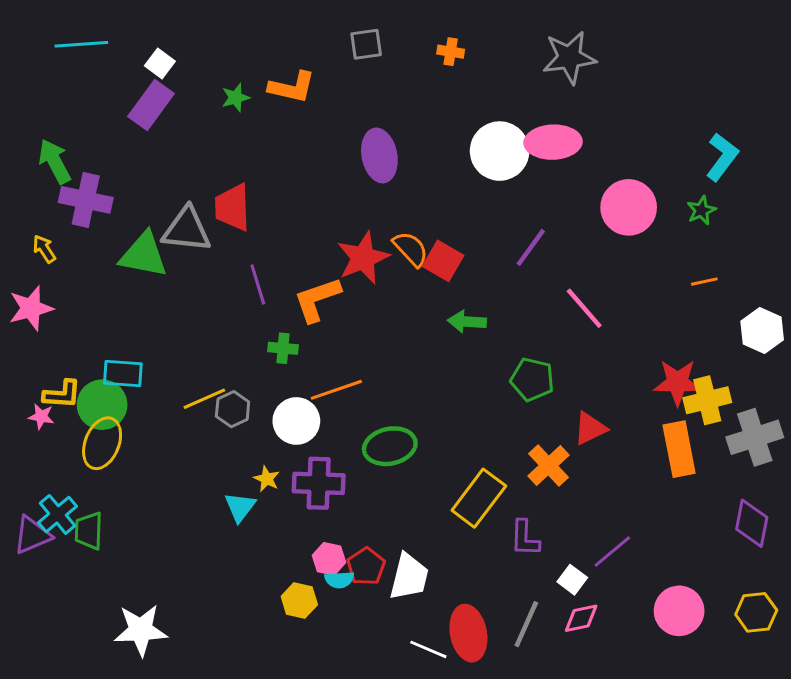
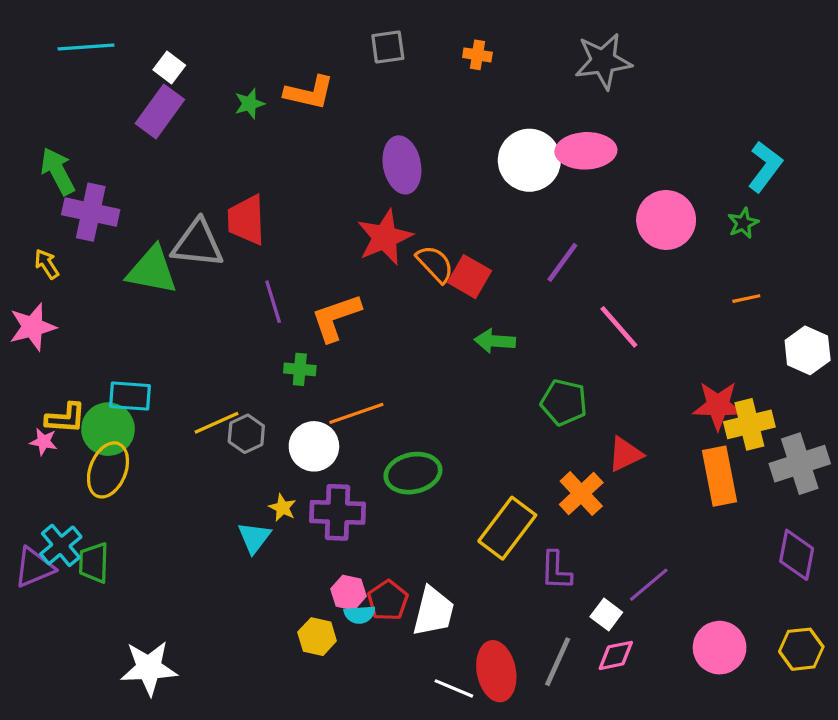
red star: (363, 258) -> (385, 237), moved

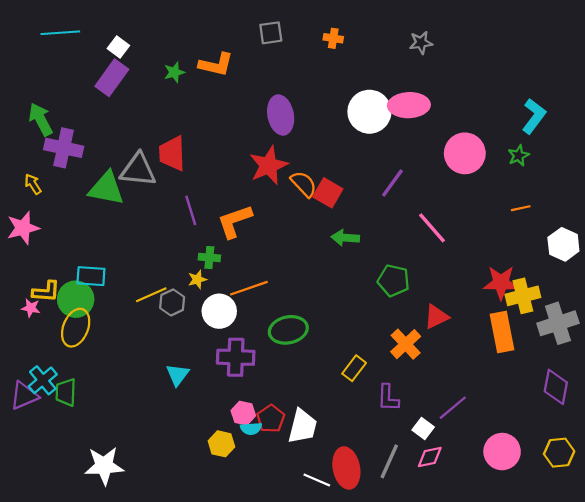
gray star: (603, 61) -> (421, 43), size x0.6
yellow star: (282, 508) -> (197, 279), moved, turned 30
yellow rectangle: (507, 528) -> (354, 368), size x0.6

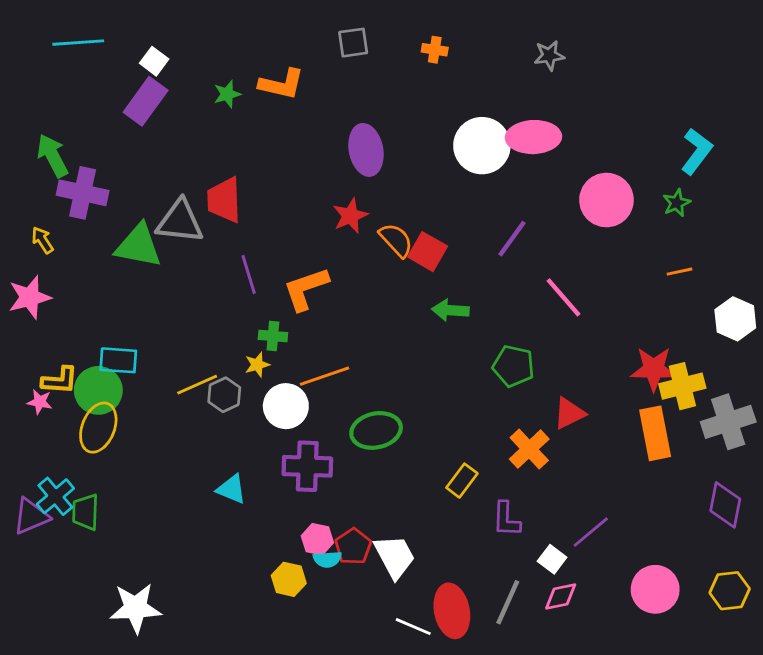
red star: (269, 165) -> (350, 216), size x0.7
cyan triangle: (178, 375) -> (231, 489), turned -45
white trapezoid: (303, 426) -> (395, 556), turned -42

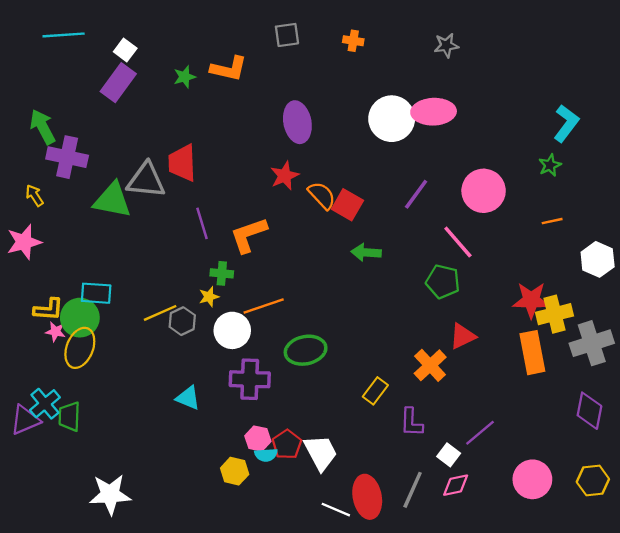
pink circle: (606, 200) -> (484, 191), moved
green pentagon: (513, 366) -> (443, 282), moved
pink star: (40, 402) -> (55, 332), moved

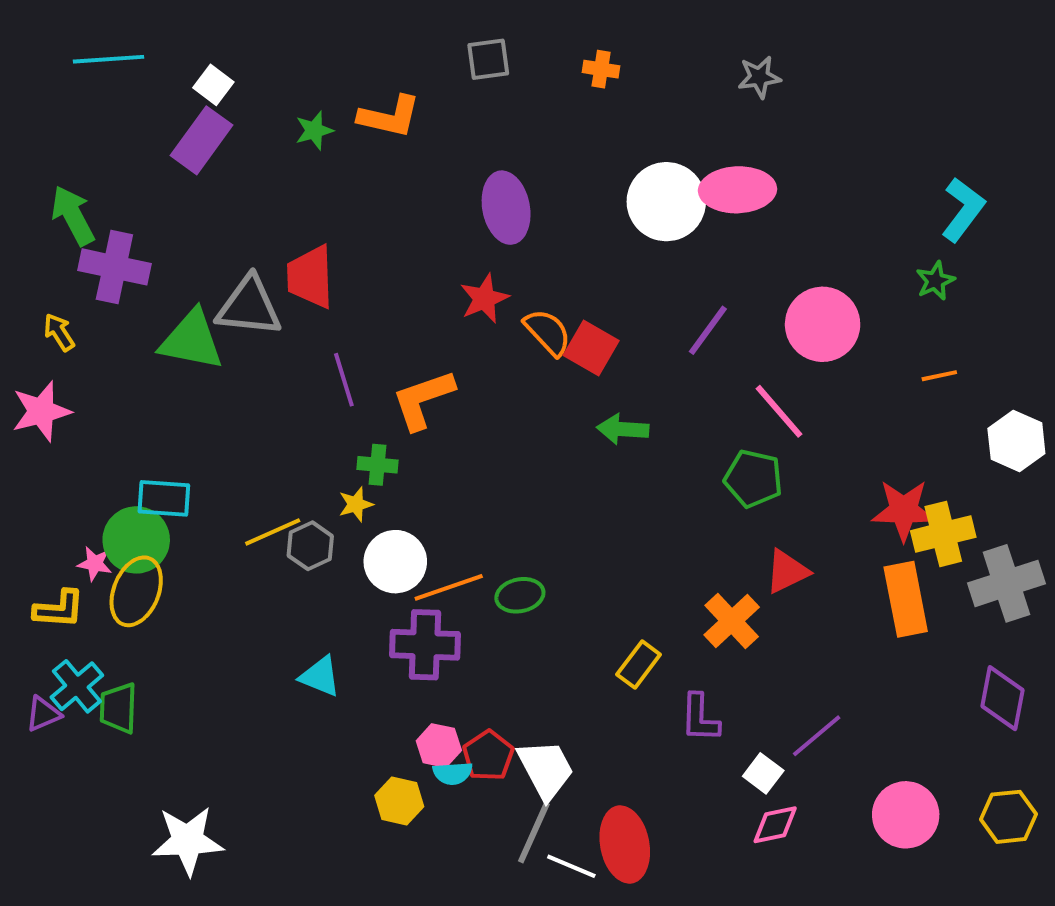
orange line: (264, 306) -> (449, 587), moved
yellow L-shape: (48, 309) -> (59, 609), moved
green ellipse: (306, 350) -> (520, 595), size x0.7
purple triangle: (25, 420) -> (43, 714), size x0.7
gray line: (413, 490) -> (534, 833), moved

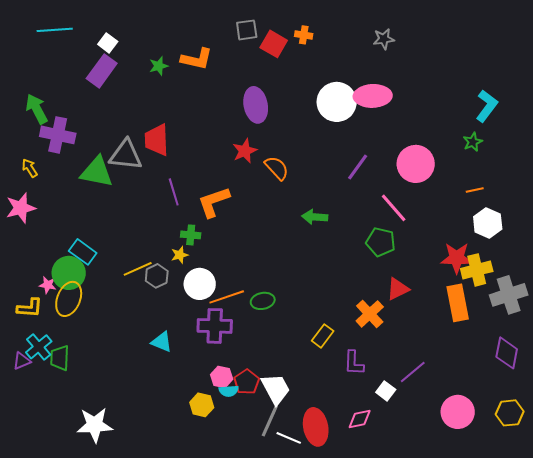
red square: (591, 348) -> (274, 44), moved
white hexagon: (1016, 441) -> (488, 223), moved
cyan rectangle: (164, 498) -> (83, 252), turned 32
pink diamond: (775, 825) -> (360, 419), moved

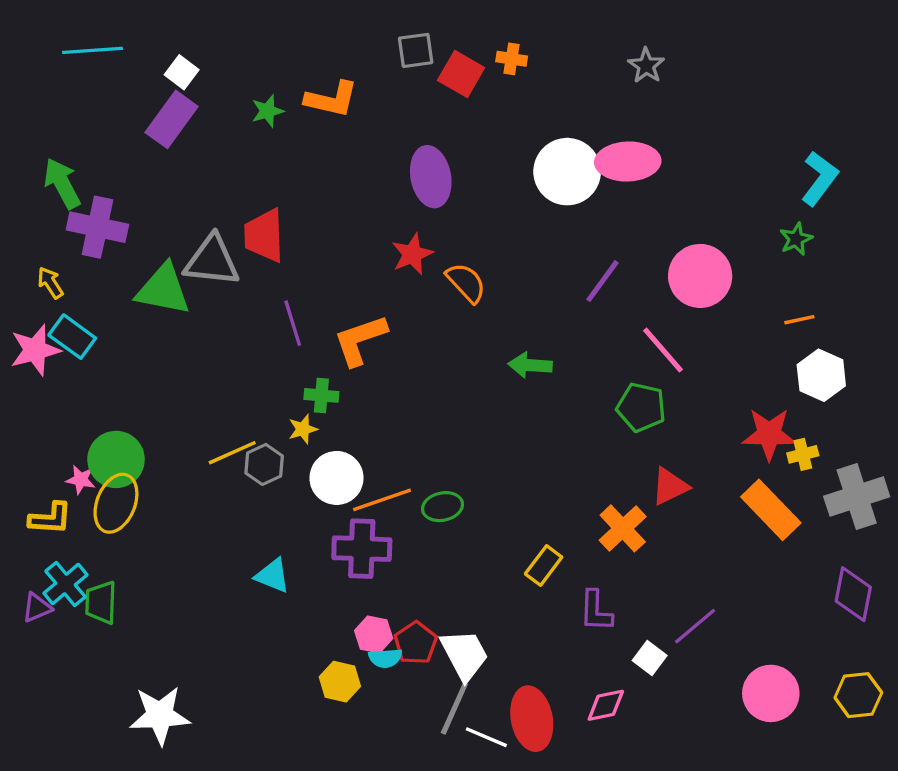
gray star: (384, 39) -> (646, 66), turned -30
cyan rectangle: (83, 252) -> (72, 337), moved
yellow cross: (477, 270) -> (803, 454), size x0.6
orange rectangle: (458, 303) -> (771, 510), turned -33

